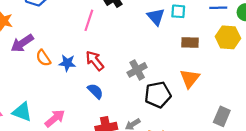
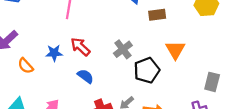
brown rectangle: (190, 43) -> (157, 15), moved
orange semicircle: (43, 58) -> (26, 66), moved

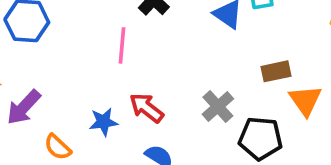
brown rectangle: (157, 15) -> (276, 71), moved
black pentagon: (147, 70) -> (260, 138), turned 30

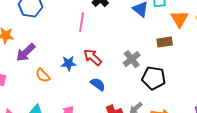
orange triangle: (305, 100) -> (180, 19), moved

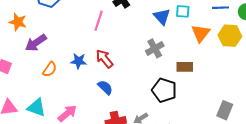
brown rectangle: (165, 42) -> (185, 67), moved
gray cross: (132, 59) -> (155, 48), moved
orange semicircle: (43, 75) -> (50, 69), turned -112

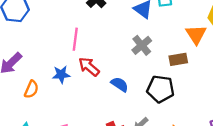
pink line: (99, 21) -> (75, 39), moved
orange triangle: (201, 33) -> (196, 34), moved
blue semicircle: (105, 87) -> (120, 84), moved

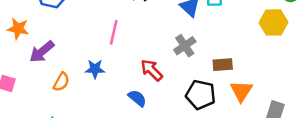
orange triangle: (196, 34) -> (241, 91), moved
red arrow: (89, 67) -> (152, 70), moved
blue semicircle: (120, 84) -> (137, 98), moved

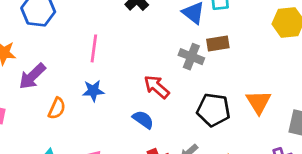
pink line: (114, 32) -> (94, 48), moved
gray cross: (185, 46) -> (191, 57), turned -30
brown rectangle: (223, 65) -> (218, 43), moved

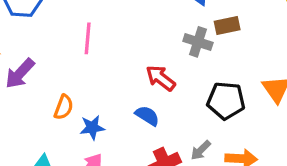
blue star: (93, 91) -> (92, 128), moved
orange semicircle: (57, 108) -> (64, 107), moved

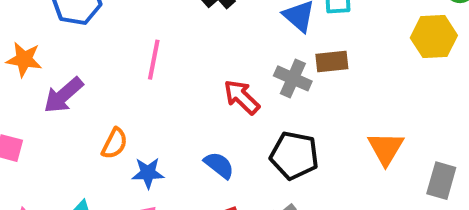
red arrow: (161, 78) -> (242, 97), moved
black pentagon: (226, 101) -> (294, 155), moved

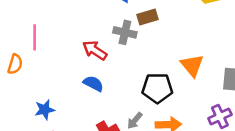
orange semicircle: (114, 143) -> (15, 64), moved
black pentagon: (294, 155) -> (157, 88), moved
blue semicircle: (219, 165) -> (93, 84), moved

